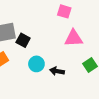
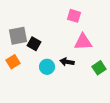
black arrow: (57, 71) -> (67, 62), moved

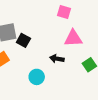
cyan circle: (47, 67) -> (37, 77), moved

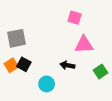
black square: (23, 40) -> (24, 64), moved

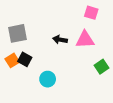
pink square: (75, 18) -> (91, 13), moved
black arrow: (67, 65) -> (60, 40), moved

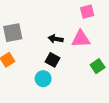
pink square: (91, 13) -> (87, 12), turned -32
black square: (25, 59) -> (53, 60), moved

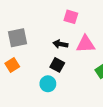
pink square: (87, 12) -> (71, 17), moved, turned 32

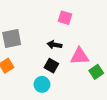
pink triangle: (86, 44) -> (80, 56), moved

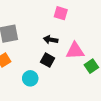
cyan circle: (42, 84) -> (30, 78), moved

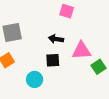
black square: (48, 60) -> (53, 60), turned -32

